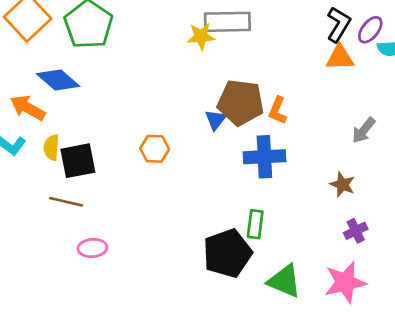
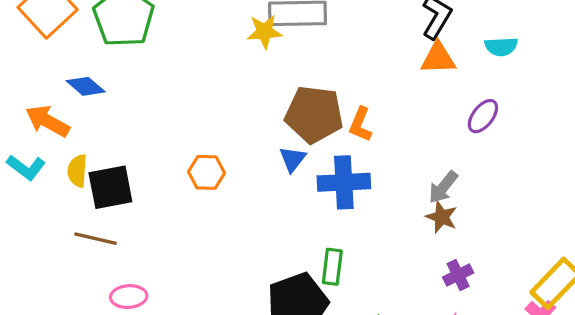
purple ellipse: (370, 30) -> (483, 116), moved
blue diamond: (58, 80) -> (86, 86), size x0.7
blue triangle: (215, 120) -> (293, 159), moved
gray arrow: (364, 130) -> (443, 187), moved

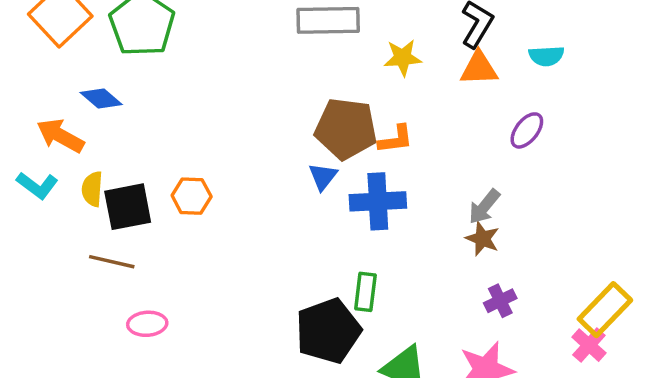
yellow star: (264, 32) -> (403, 58), moved
orange L-shape: (360, 124) -> (396, 139), turned -120
orange hexagon: (206, 172) -> (192, 196), moved

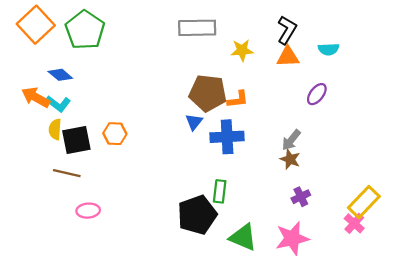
cyan L-shape: (37, 185) -> (58, 104), moved

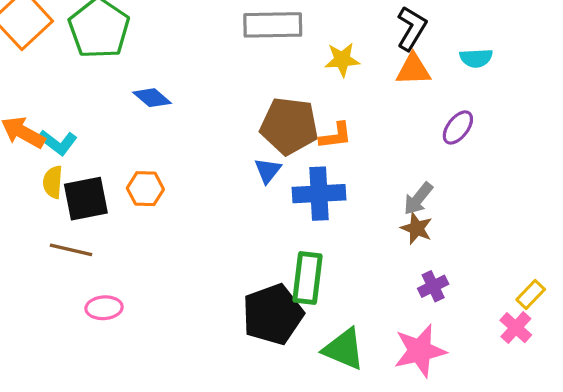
blue diamond: (60, 75) -> (152, 98), moved
green rectangle: (220, 191) -> (307, 278), size x1.4
yellow rectangle: (364, 202) -> (531, 295), size x0.6

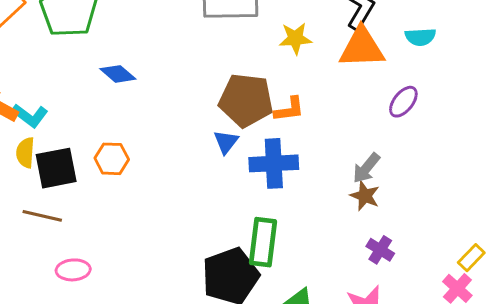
orange triangle: (413, 70) -> (362, 48), size x1.4
purple cross: (433, 286) -> (380, 250), turned -32

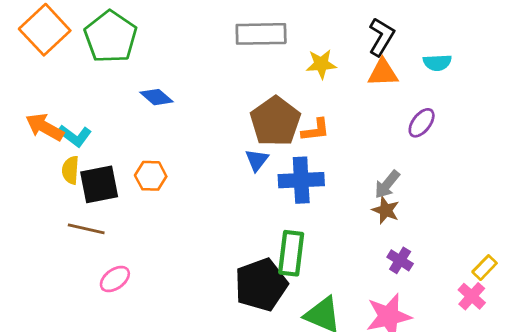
orange triangle: (362, 48) -> (383, 73), size x0.7
brown pentagon: (246, 100) -> (275, 121), turned 30
pink ellipse: (73, 270) -> (115, 279), turned -32

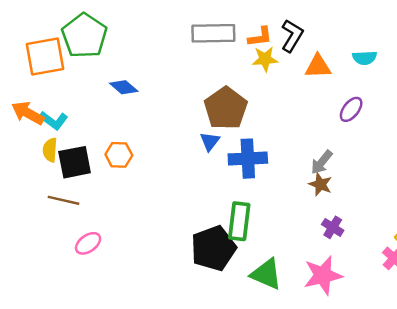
orange square: (45, 30) -> (45, 57), moved, turned 33
black L-shape: (381, 37) -> (292, 36), moved
orange L-shape: (316, 130) -> (260, 37), moved

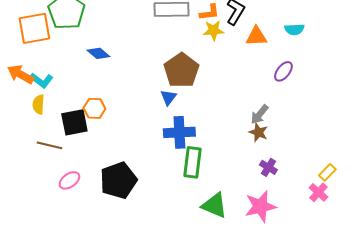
blue cross: (248, 159) -> (179, 132), moved
black square: (75, 162) -> (74, 122), moved
black pentagon: (213, 248) -> (118, 180), moved

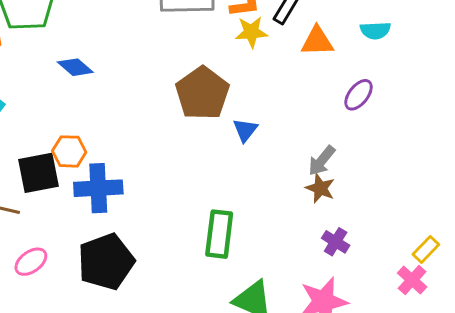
blue triangle: (168, 97) -> (245, 130), moved
blue cross: (179, 132) -> (98, 188), moved

